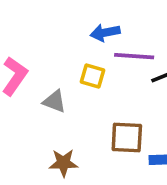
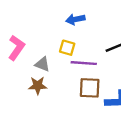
purple line: (134, 56) -> (84, 63), moved
brown star: (63, 163) -> (38, 86), moved

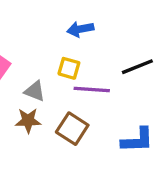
brown square: (90, 88) -> (72, 129), moved, turned 30

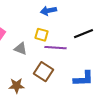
brown star: (28, 120) -> (16, 86), moved

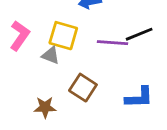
yellow square: (41, 35) -> (63, 36), moved, size x1.5
purple line: (55, 48) -> (112, 43), moved

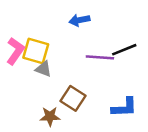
yellow square: (63, 36) -> (36, 51), moved
brown star: (45, 107) -> (50, 116), moved

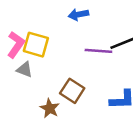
gray triangle: (44, 69) -> (25, 70), moved
brown star: (50, 116) -> (50, 108), turned 30

